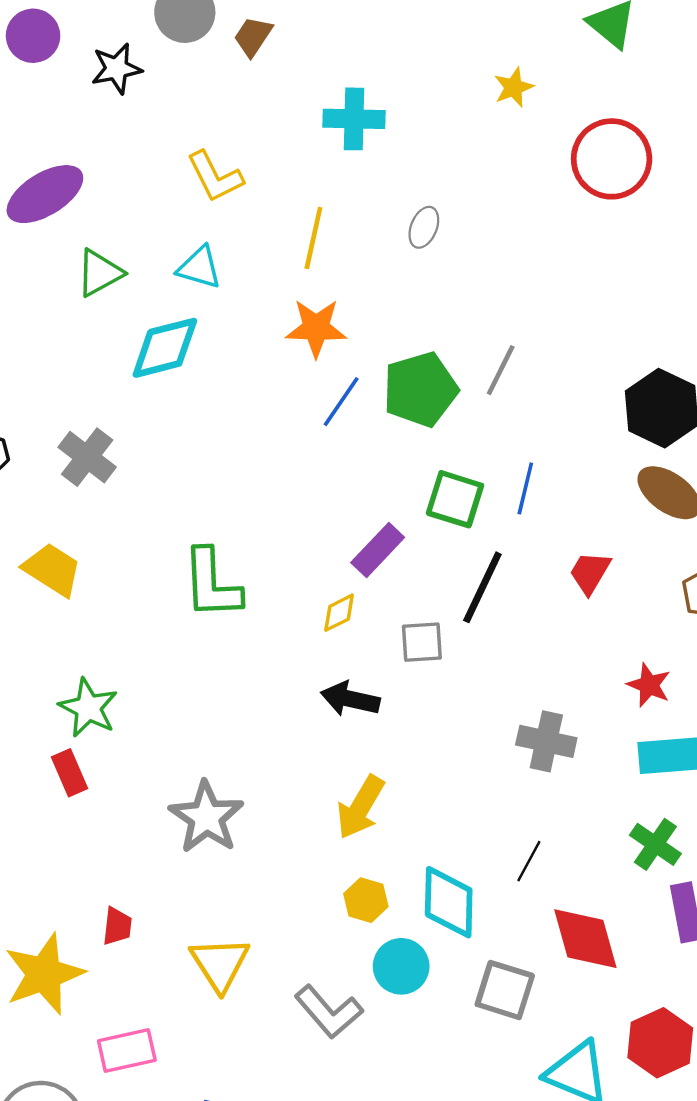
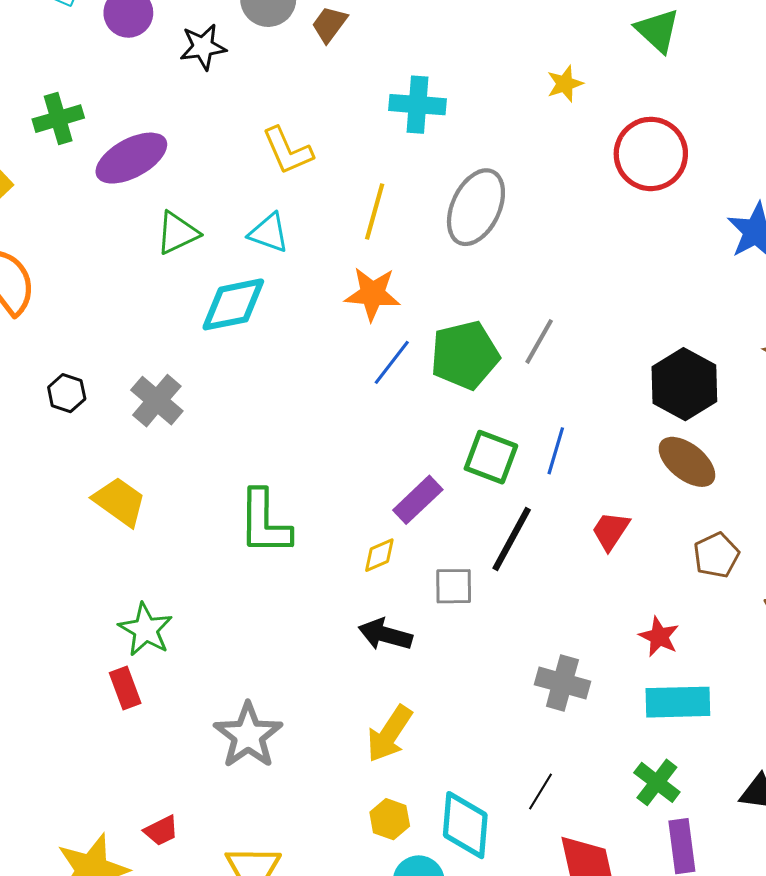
gray ellipse: (424, 227) -> (476, 207), size x2.0
red trapezoid: (117, 926) -> (161, 831), turned 54

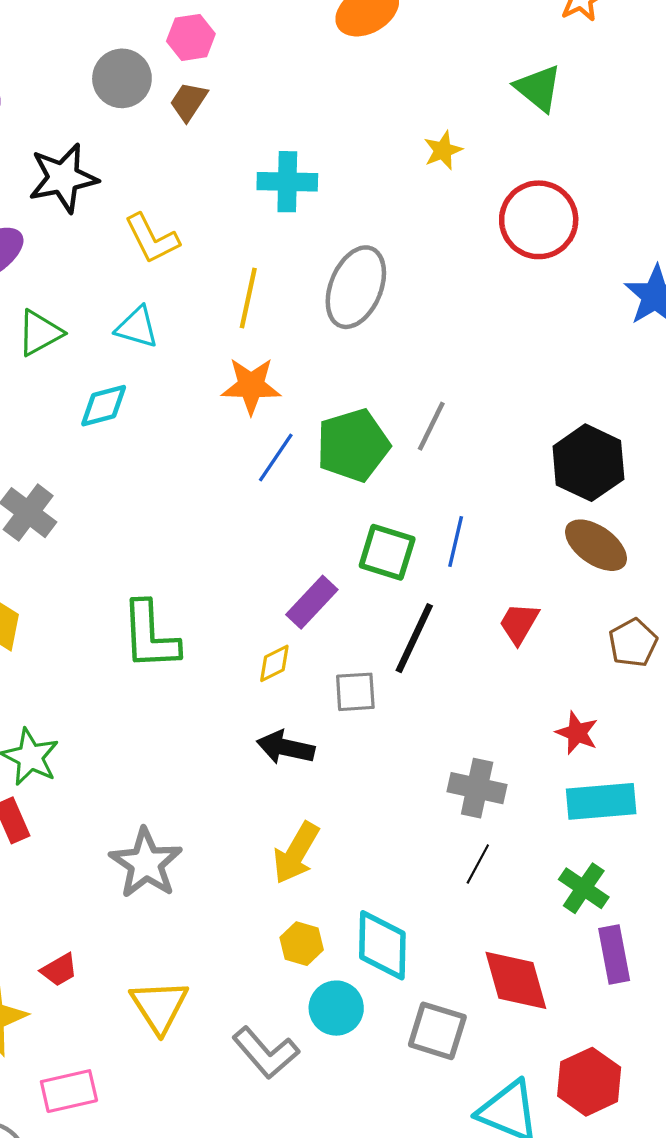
black star: (203, 47) -> (63, 178), moved, size x1.4
cyan diamond: (233, 304) -> (104, 406), size x0.7
black line: (540, 792) -> (478, 864), moved

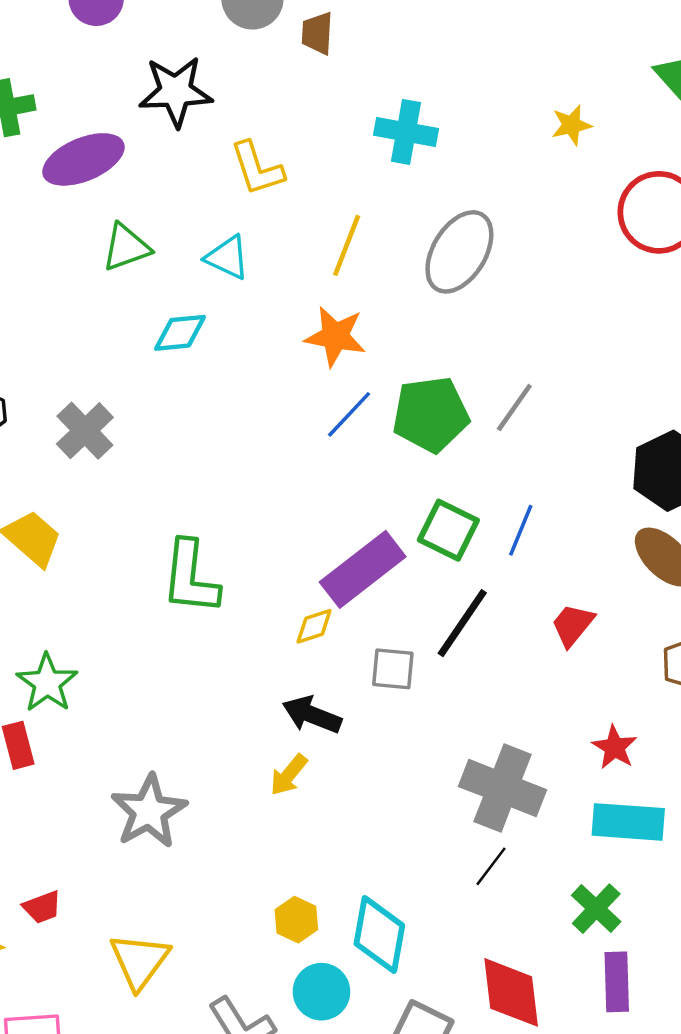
brown trapezoid: (189, 102) -> (317, 33), turned -39
purple rectangle: (312, 602) -> (363, 569), size x1.5
gray cross: (477, 788) -> (503, 788), size x1.4
yellow arrow: (296, 853) -> (289, 775), moved, size x0.7

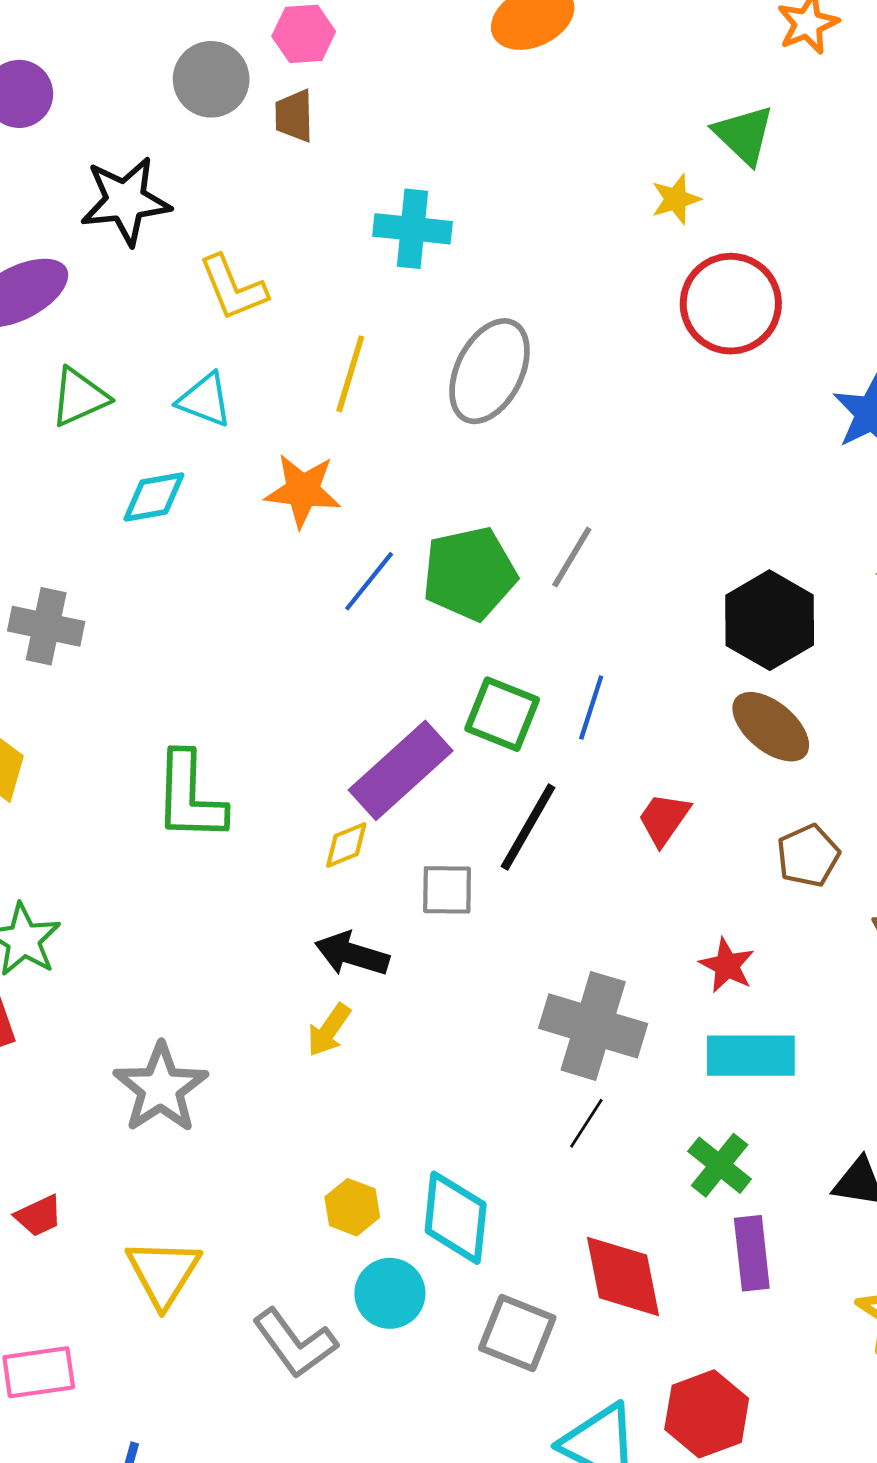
yellow star: (571, 125) -> (676, 199), moved
orange star: (335, 336) -> (303, 491), moved
gray cross: (85, 431) -> (46, 626), turned -30

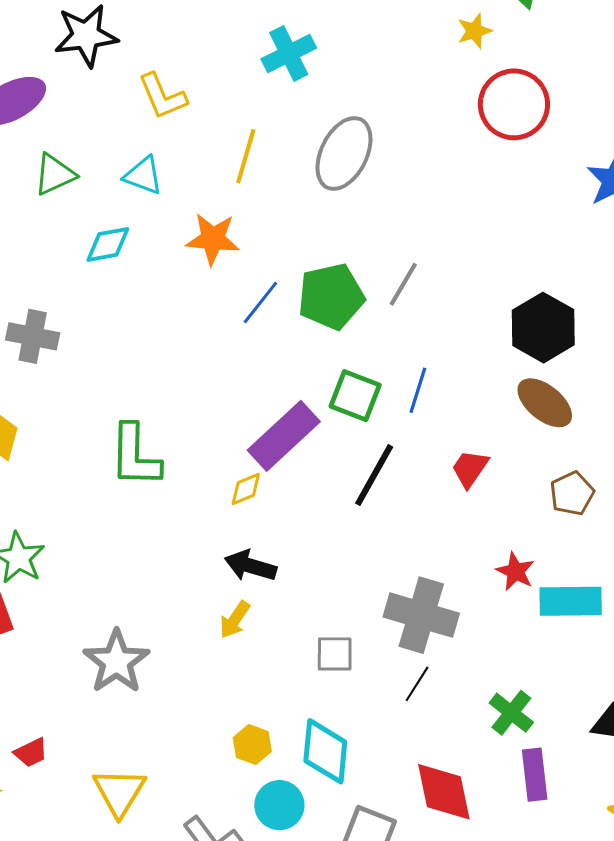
cyan cross: (413, 229) -> (289, 53), turned -32
gray square: (447, 890) -> (335, 654), moved
cyan rectangle: (751, 1056) -> (571, 601), moved

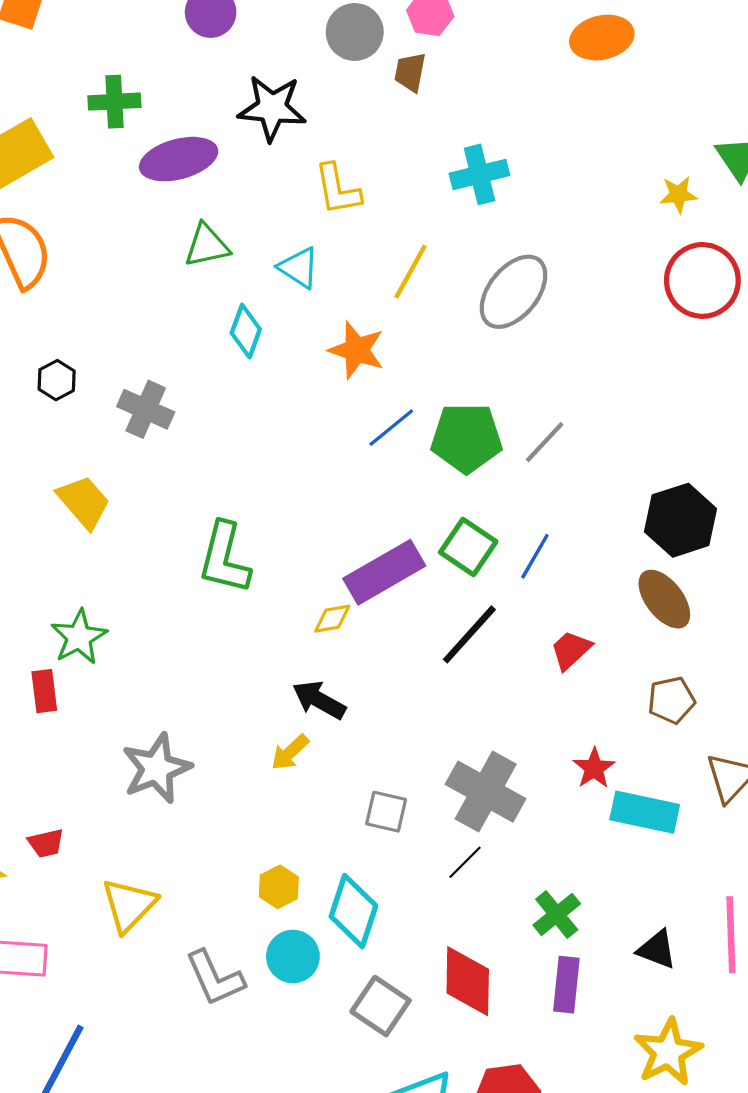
cyan diamond: (108, 244) -> (246, 331), turned -72

